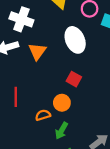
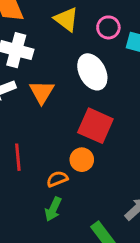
red square: (74, 79) -> (95, 126), size x1.6
green arrow: (62, 131) -> (53, 209), moved

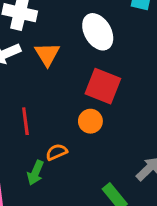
orange semicircle: (57, 179) -> (56, 152), moved
green arrow: (53, 209) -> (35, 173), moved

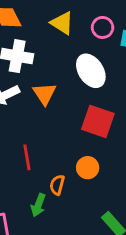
orange circle: (90, 121) -> (88, 168), moved
orange semicircle: (56, 152) -> (57, 185), turned -48

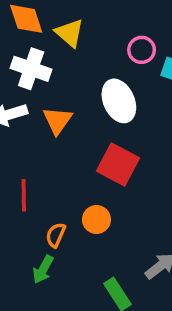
yellow triangle: (62, 23) -> (70, 33), moved
green arrow: (38, 205) -> (43, 269), moved

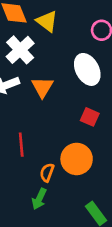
white cross: (31, 69) -> (20, 50), turned 32
red square: (118, 165) -> (90, 117), size x0.6
orange circle: (96, 220) -> (77, 159), size x1.5

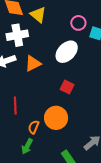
white cross: (20, 50) -> (17, 35), turned 30
white ellipse: (87, 69) -> (67, 52), turned 70
orange triangle: (42, 87) -> (33, 63), turned 30

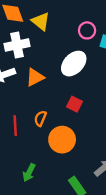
orange semicircle: (34, 127) -> (40, 118), moved

